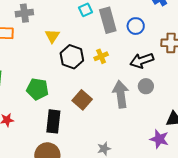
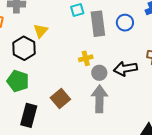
blue circle: (136, 26) -> (125, 23), moved
black hexagon: (72, 57) -> (24, 48), moved
gray circle: (146, 86) -> (99, 73), moved

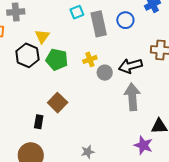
green pentagon: (18, 81) -> (57, 60), moved
brown square: (60, 98) -> (58, 103), moved
gray arrow: (99, 99) -> (132, 97), moved
black rectangle: (29, 115) -> (39, 122), size x0.6

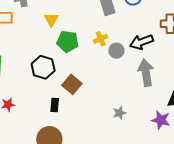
black hexagon: (27, 55) -> (43, 67), moved
gray star: (88, 152) -> (119, 113), moved

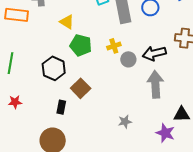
yellow triangle: (51, 20) -> (67, 22), turned -35

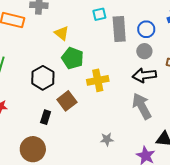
yellow cross: (114, 46) -> (98, 80), moved, size x1.5
gray circle: (128, 59) -> (144, 51), moved
gray arrow: (155, 84) -> (142, 106), turned -32

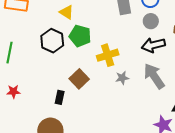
black hexagon: (43, 78) -> (52, 41), moved
gray star: (107, 139) -> (122, 78), moved

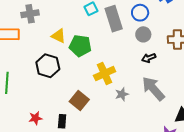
green pentagon: (80, 36) -> (80, 46), moved
black arrow: (153, 45) -> (149, 58), size x0.6
red star: (13, 92) -> (35, 118), moved

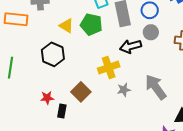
green pentagon: (80, 46) -> (91, 24), moved
black arrow: (149, 58) -> (131, 46), moved, size x1.5
red star: (35, 118) -> (47, 98), moved

